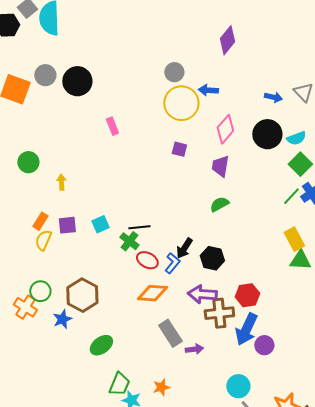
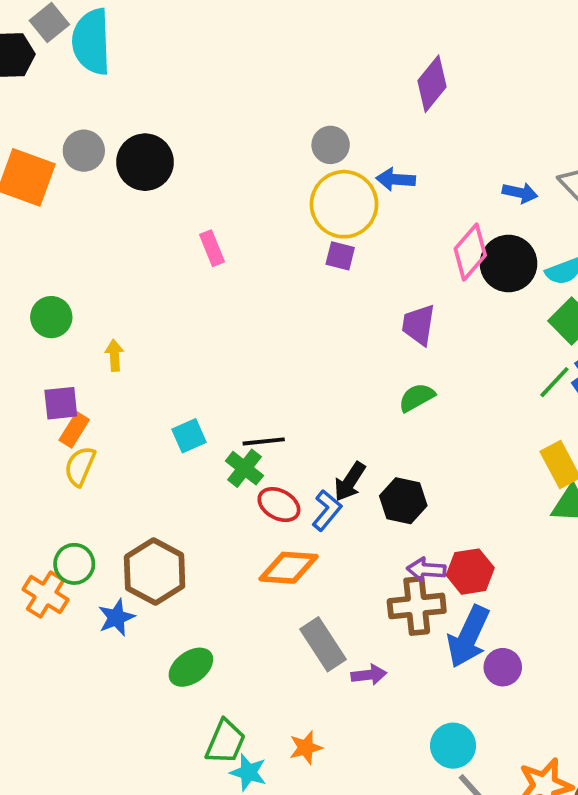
pink diamond: (225, 129) -> (470, 252), moved
purple square: (179, 149) -> (340, 256), moved
purple square: (67, 225) -> (61, 403), moved
purple arrow: (202, 294) -> (426, 570), moved, size x0.7

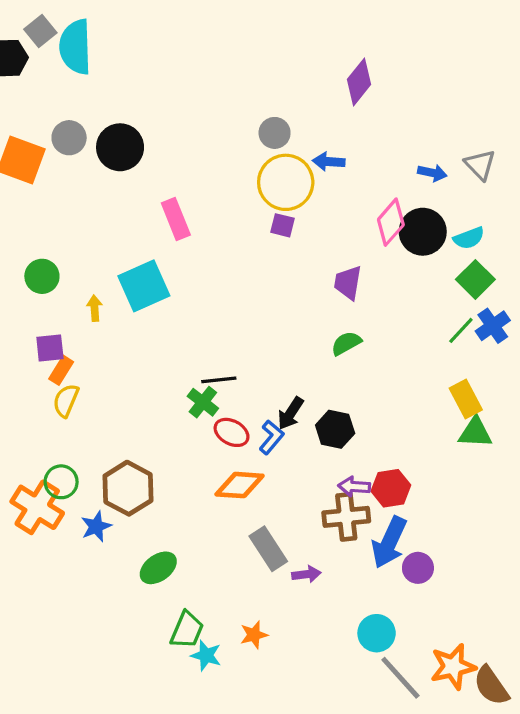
pink rectangle: (212, 248) -> (176, 219), size x1.4
cyan square: (189, 436) -> (144, 286), moved, size x1.8
orange cross: (46, 594) -> (37, 507), size x1.4

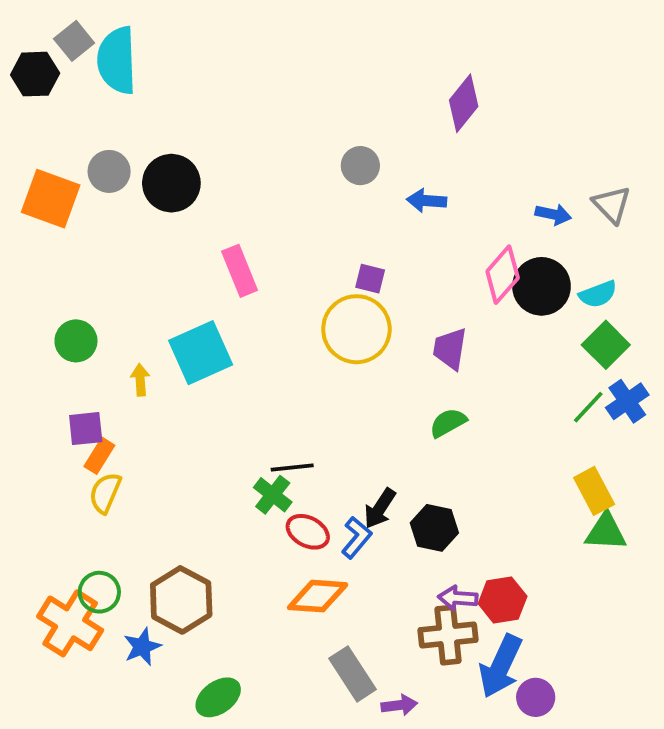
yellow circle: (286, 182) -> (356, 329), moved

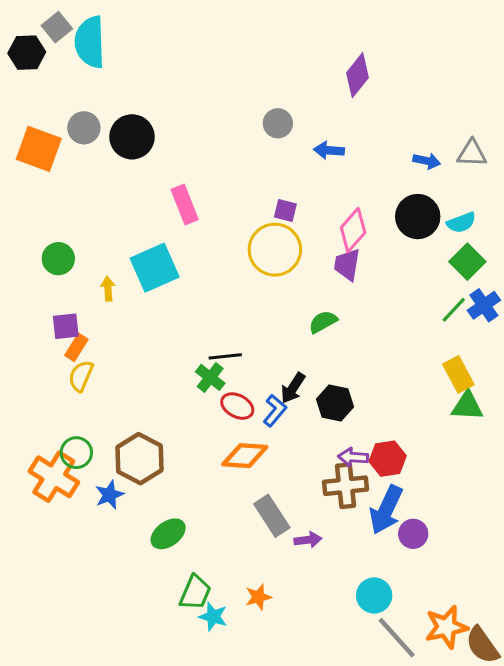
gray triangle: (612, 205) -> (472, 153), turned -44
pink diamond: (503, 275) -> (353, 230), moved
green semicircle: (448, 423) -> (323, 322), moved

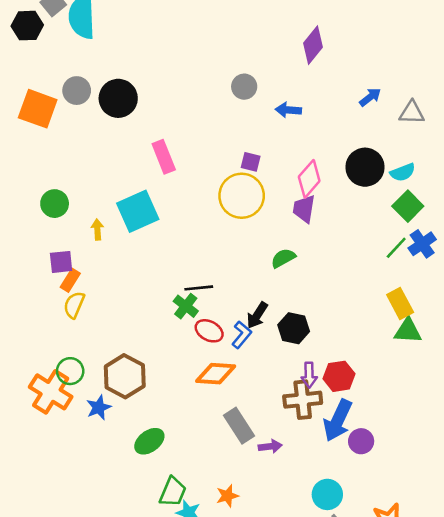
blue arrow: (427, 161) -> (370, 97), moved, turned -50
purple arrow: (353, 457) -> (309, 375), turned -95

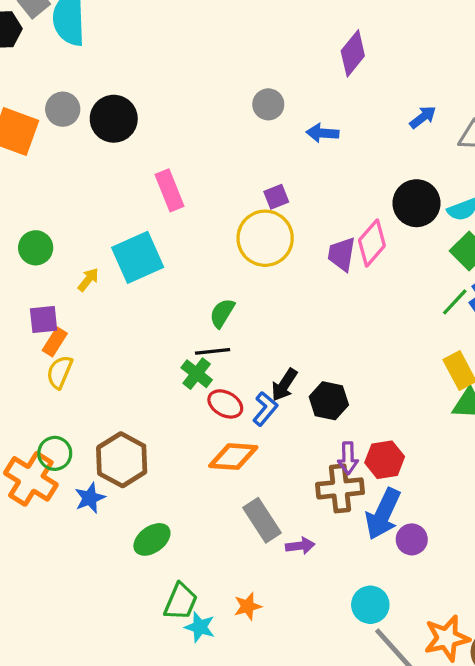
purple square: (251, 162) -> (276, 197), turned -36
pink diamond: (309, 179) -> (372, 243), moved
yellow arrow: (97, 230) -> (88, 280), turned 42
green semicircle: (283, 258) -> (222, 313), moved, turned -30

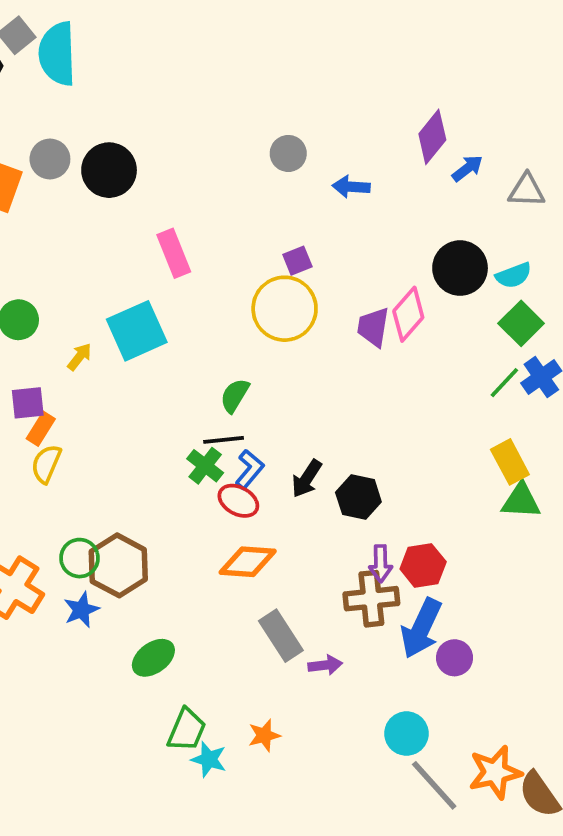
purple diamond: (353, 53) -> (432, 137), moved
blue L-shape: (265, 409) -> (249, 469), moved
green circle: (55, 453) -> (79, 558), moved

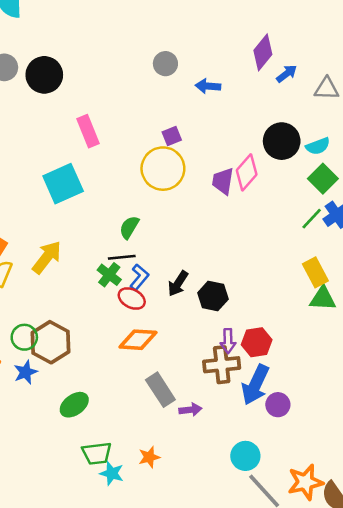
yellow arrow: (79, 357) -> (47, 257), moved, size x1.8
green trapezoid: (187, 730) -> (97, 453), turned 60

